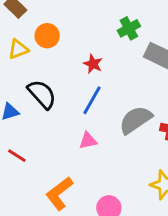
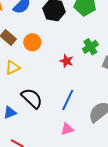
orange circle: (47, 36) -> (32, 42), moved
red star: (93, 64) -> (66, 61), moved

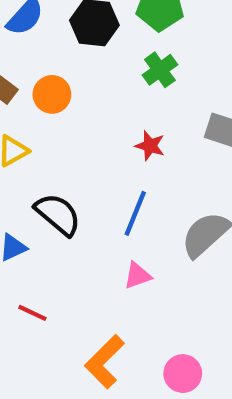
green cross: (90, 47) -> (160, 70), moved
red star: (66, 61) -> (150, 146), moved

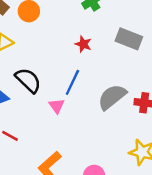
pink triangle: (137, 276) -> (57, 106), moved, turned -49

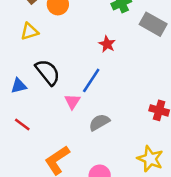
gray rectangle: (129, 39) -> (153, 24), moved
gray semicircle: (112, 97) -> (99, 122), moved, size x0.7

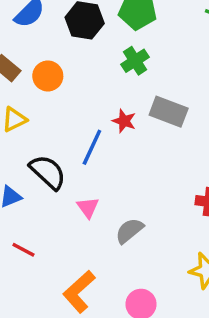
gray rectangle: (153, 24) -> (169, 112), moved
blue line: (91, 80) -> (92, 147), moved

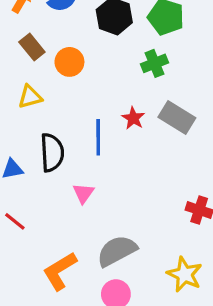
blue line: (92, 147) -> (98, 137), turned -36
black semicircle: (48, 172) -> (52, 153), turned 33
gray semicircle: (129, 231) -> (117, 251), moved, size x1.4

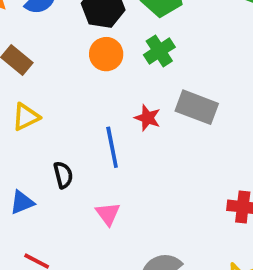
orange circle: (69, 62) -> (106, 54), moved
black semicircle: (52, 153) -> (63, 175), size x0.6

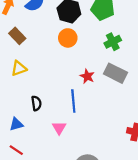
green cross: (159, 51) -> (113, 42), moved
blue line: (112, 147) -> (73, 101), moved
blue triangle: (22, 202) -> (16, 124), moved

